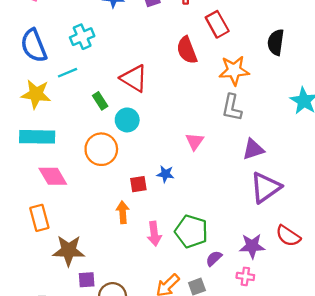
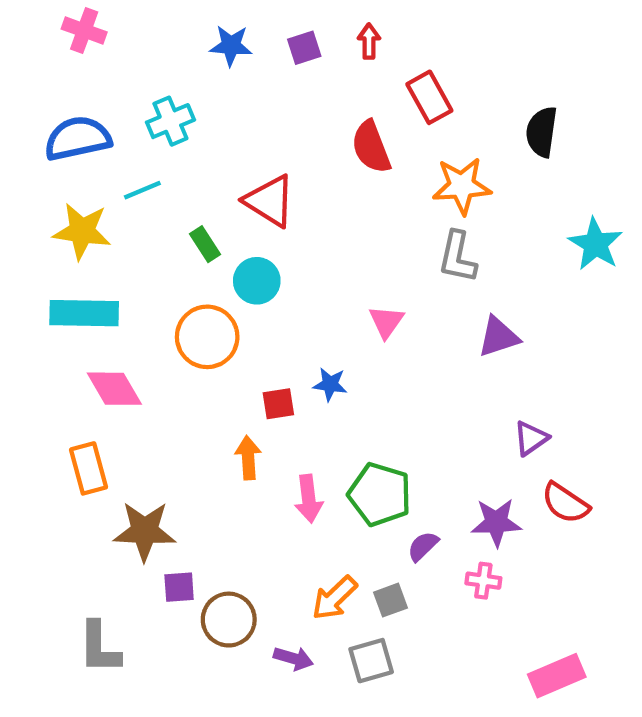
blue semicircle: (34, 46) -> (78, 138), turned 100
purple triangle: (266, 187) -> (531, 438), moved, size x0.6

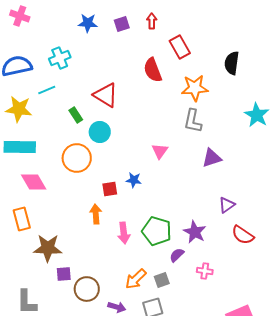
purple star: (496, 522) -> (195, 232), moved, turned 30

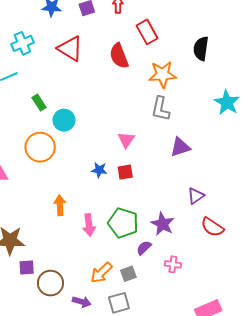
red triangle: (106, 95) -> (70, 49), moved
red square: (110, 189) -> (125, 172), moved

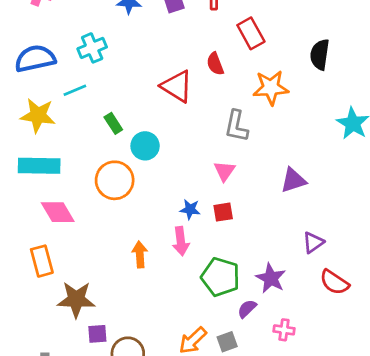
red triangle: (70, 49) -> (177, 86), moved
red semicircle: (119, 56) -> (215, 64), size x0.7
gray L-shape: (160, 109) -> (236, 126), moved
pink arrow: (89, 225) -> (181, 241), moved

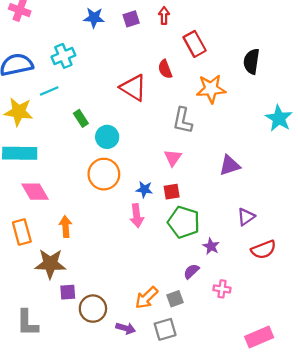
orange circle: (115, 180) -> (104, 174), moved
orange arrow: (140, 254) -> (66, 227), moved
green pentagon: (220, 277) -> (184, 222), moved
purple star: (271, 278) -> (211, 246), size x0.7
red semicircle: (334, 282) -> (264, 250), turned -55

